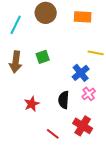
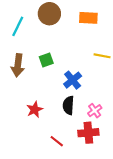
blue cross: (81, 73) -> (73, 80), moved
pink cross: (89, 94) -> (95, 111), moved
red cross: (83, 126) -> (88, 133), turned -36

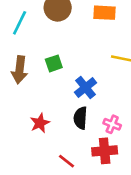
pink cross: (95, 111) -> (112, 124), turned -32

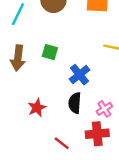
green square: (54, 63) -> (50, 52), turned 35
pink cross: (112, 124) -> (104, 109), turned 35

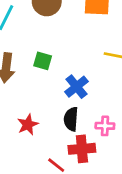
pink cross: (104, 109) -> (105, 126), turned 35
red cross: (97, 134) -> (82, 149), moved

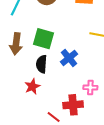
green square: (43, 61) -> (44, 39), size x1.5
black semicircle: (71, 119) -> (42, 64), moved

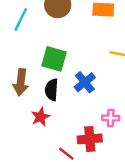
brown arrow: (16, 44) -> (21, 82), moved

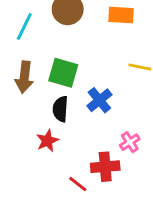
brown arrow: (21, 82) -> (24, 77), moved
pink cross: (111, 118) -> (130, 142), turned -35

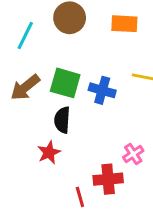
brown arrow: (24, 77) -> (25, 87), turned 44
blue cross: (99, 100) -> (102, 90), moved, turned -35
red line: (78, 184) -> (80, 197), turned 36

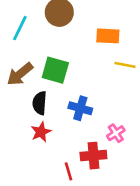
orange rectangle: (124, 24) -> (108, 36), moved
blue cross: (102, 90) -> (80, 108), moved
black semicircle: (62, 120) -> (40, 103), moved

